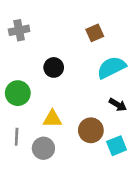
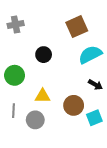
brown square: (95, 33) -> (77, 27), size x1.5

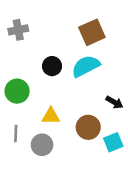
cyan semicircle: (90, 55) -> (86, 66), moved

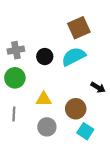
gray cross: (18, 30) -> (16, 50), moved
cyan square: (113, 142) -> (85, 131), moved, turned -35
gray circle: (42, 145) -> (47, 127), moved

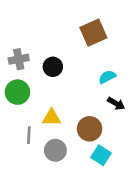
cyan semicircle: (74, 57) -> (107, 77), moved, size x0.6
gray line: (14, 114) -> (29, 135), moved

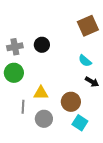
brown square: (93, 33) -> (88, 26), moved
black circle: (53, 67) -> (42, 45), moved
cyan semicircle: (107, 77) -> (85, 61), turned -112

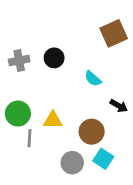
cyan semicircle: (85, 61) -> (93, 79), moved
green circle: (14, 73) -> (18, 114), moved
gray circle: (44, 119) -> (72, 163), moved

